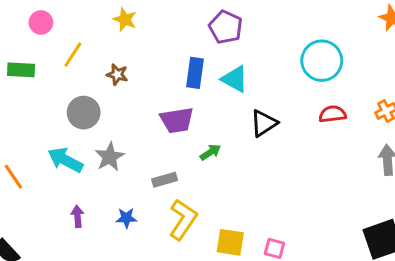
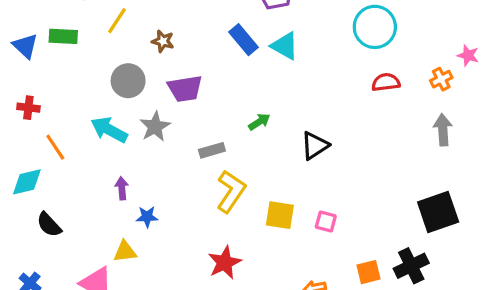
blue rectangle: (195, 73) -> (244, 40), turned -48
purple trapezoid: (177, 120) -> (185, 89), moved
black triangle: (264, 123) -> (315, 146), moved
blue star: (126, 218) -> (147, 217), moved

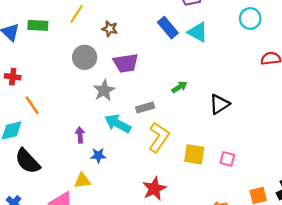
cyan circle: (375, 27) -> (250, 18), moved, size x0.7
cyan arrow: (109, 130) -> (118, 124), moved
black semicircle: (49, 225) -> (28, 161), size x1.4

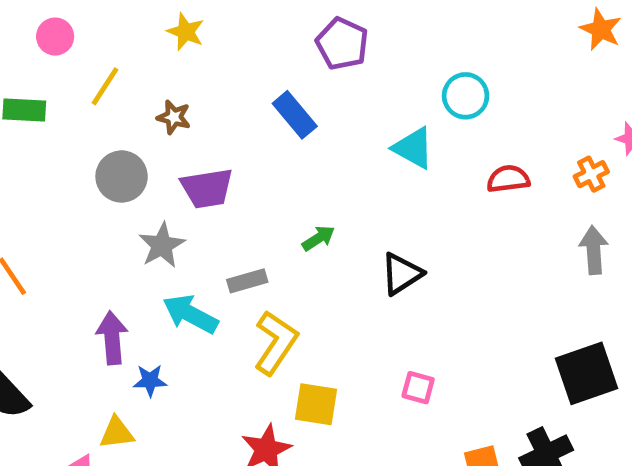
cyan triangle: (198, 32) -> (413, 148), moved
purple arrow: (80, 135) -> (112, 338), size x1.5
yellow square: (194, 154) -> (316, 404), moved

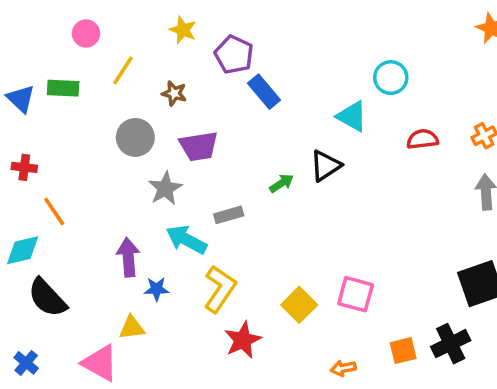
purple pentagon: (342, 44) -> (234, 55), moved
black triangle: (401, 274) -> (326, 166), moved
yellow L-shape: (276, 343) -> (220, 289), moved
pink square: (418, 388) -> (356, 294), size x1.5
yellow square: (316, 404) -> (299, 305), moved, turned 36

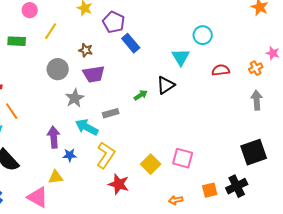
brown star: (174, 93) -> (86, 50), moved
cyan triangle: (352, 116) -> (181, 57), turned 30
red star: (243, 340) -> (119, 184), turned -30

